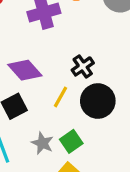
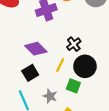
green square: (71, 141) -> (73, 86), moved, turned -32

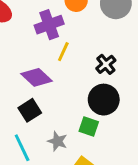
black cross: (74, 44) -> (106, 64), moved
yellow line: (60, 65) -> (63, 52), moved

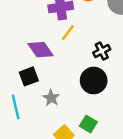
green square: (89, 126) -> (88, 124), moved
gray star: (57, 141) -> (51, 98), moved

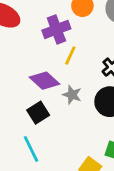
gray star: (51, 98) -> (72, 95), moved

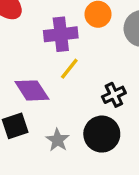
gray star: (72, 95) -> (58, 140), moved

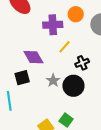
yellow line: (69, 69) -> (64, 47), moved
gray star: (58, 140) -> (53, 80), moved

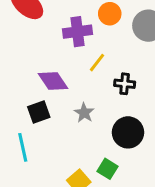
black cross: (82, 63) -> (125, 84), turned 32
black circle: (73, 86) -> (128, 132), moved

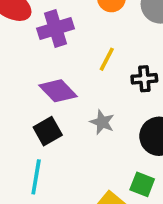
purple cross: (77, 32) -> (55, 29), moved
cyan line: (23, 147) -> (36, 177), turned 32

